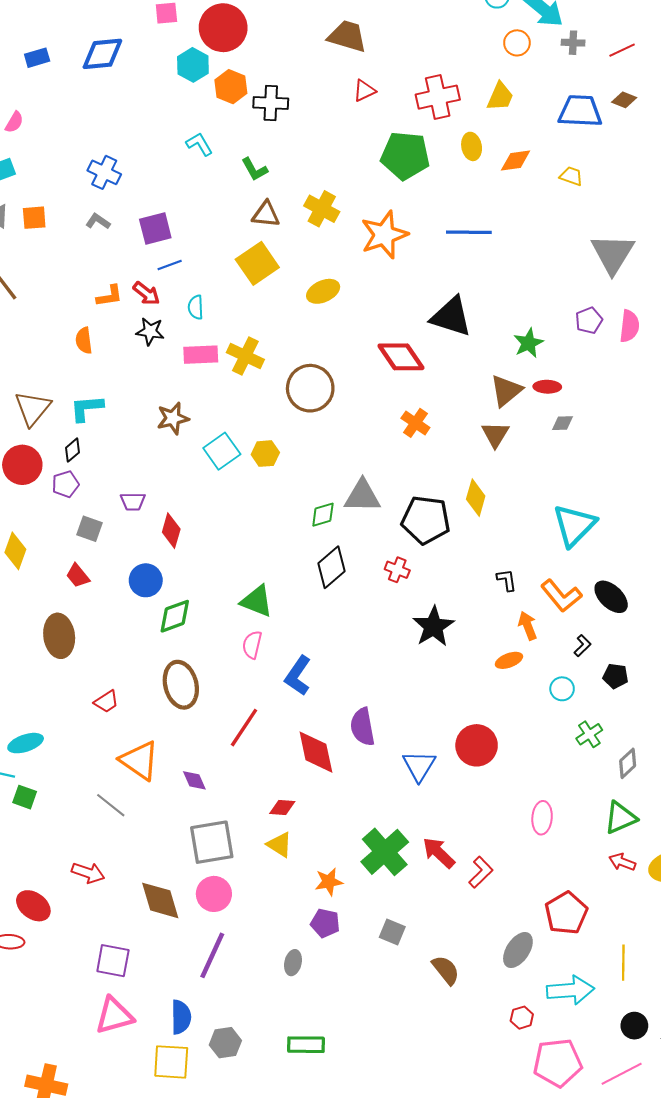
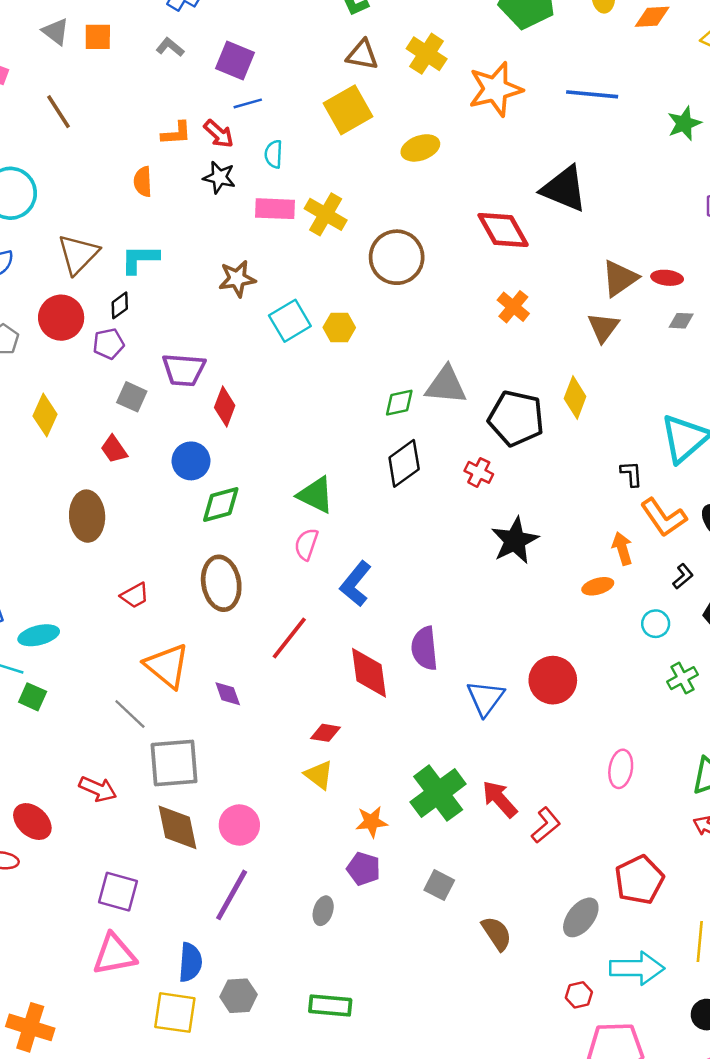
purple square: (155, 228) -> (235, 61), turned 32
green star: (528, 343) -> (684, 123), moved
purple trapezoid: (133, 501) -> (184, 370), size x1.5
black L-shape: (507, 580) -> (631, 474), moved
gray square: (212, 842) -> (174, 763), moved

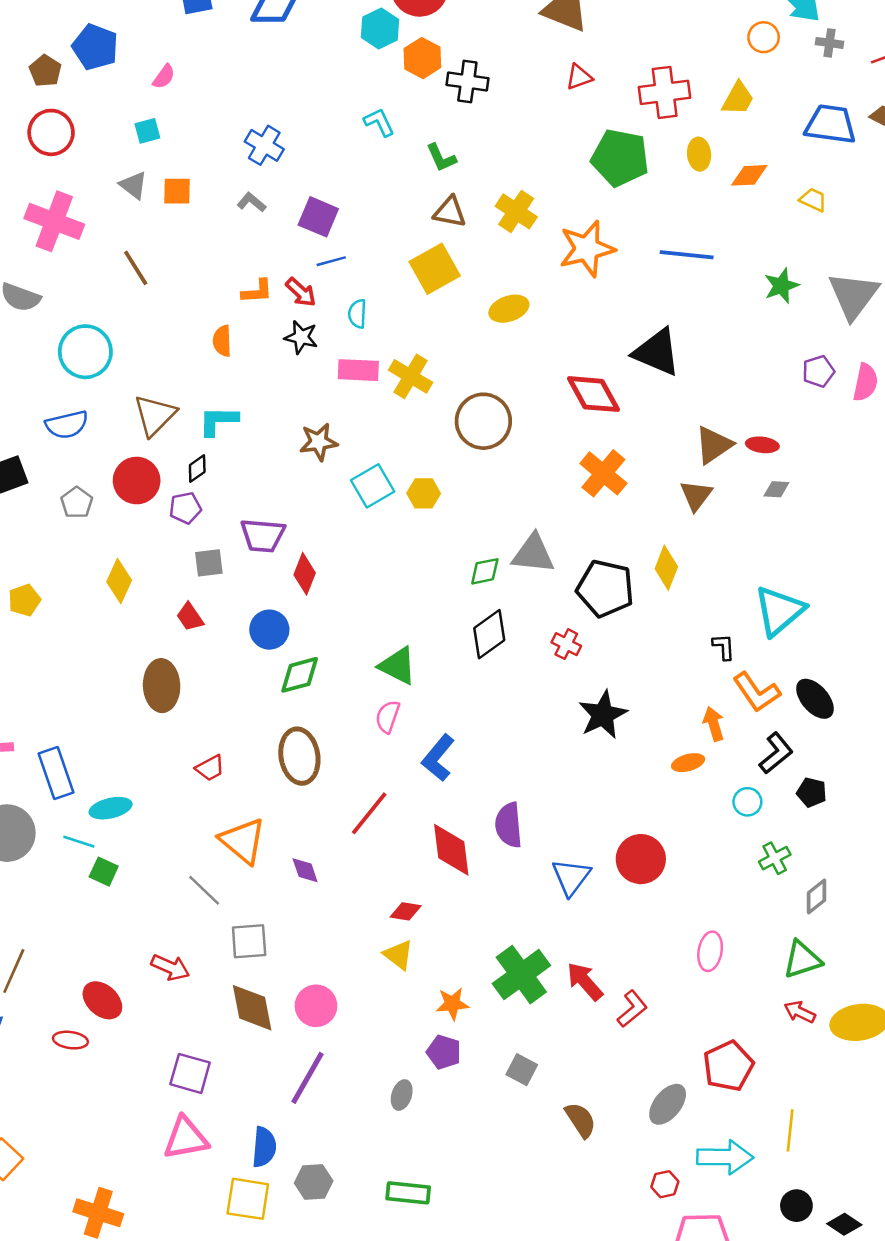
orange cross: (513, 307) -> (603, 473), size x1.4
gray square: (132, 397) -> (209, 563), turned -32
black L-shape: (683, 576) -> (776, 753), size x1.6
gray square: (174, 763) -> (249, 941), size x0.7

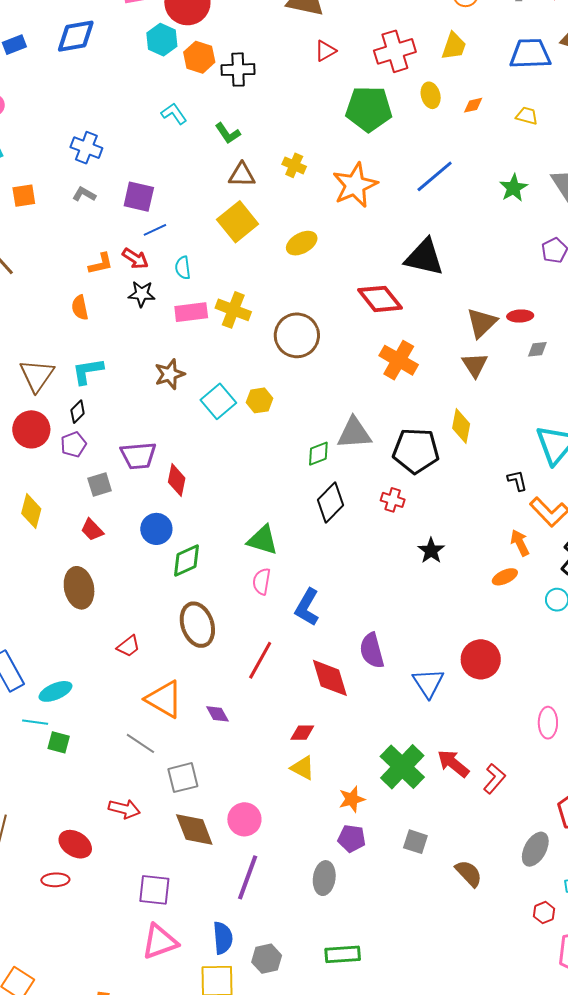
orange diamond: (749, 175) -> (473, 105), size x0.7
yellow cross: (516, 211) -> (294, 165), size x0.7
blue line: (687, 255) -> (435, 176), turned -36
black star: (603, 715) -> (431, 551), size x0.7
gray ellipse: (402, 1095) -> (324, 878), size x1.4

